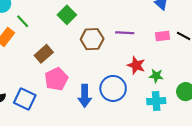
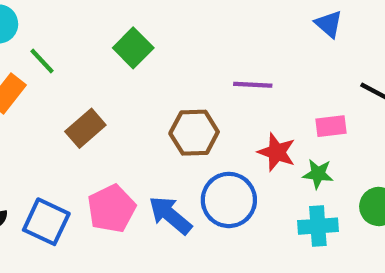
pink rectangle: (162, 36) -> (331, 126), moved
brown hexagon: (92, 39) -> (194, 133), moved
pink pentagon: (56, 79) -> (112, 209), moved
blue arrow: (85, 96) -> (170, 215), turned 130

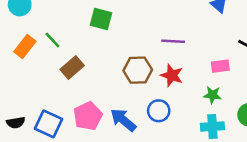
green square: (133, 48) -> (101, 19), turned -30
green line: (42, 61) -> (52, 40), moved
red star: (277, 152) -> (172, 75), moved
blue circle: (229, 200) -> (159, 111), size x0.7

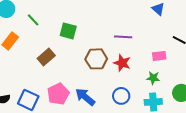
green square: (101, 19) -> (68, 31), moved
green line: (52, 40) -> (33, 20), moved
blue circle: (159, 111) -> (121, 96), moved

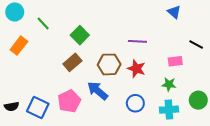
green square: (68, 31) -> (80, 35), turned 30
brown rectangle: (46, 57) -> (72, 62), moved
blue arrow: (85, 97) -> (98, 91), moved

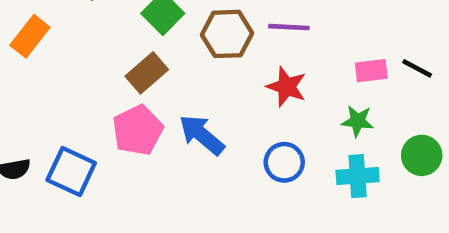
black line: (196, 45) -> (417, 68), moved
brown hexagon: (109, 64) -> (227, 34), moved
pink pentagon: (69, 101) -> (138, 130), moved

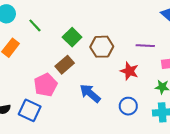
purple line: (289, 27) -> (145, 46), moved
pink pentagon: (138, 130) -> (46, 85), moved

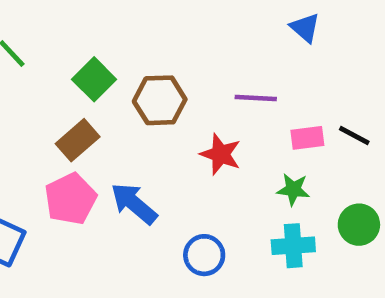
pink pentagon: (46, 85) -> (71, 199), moved
blue circle: (128, 106) -> (204, 255), moved

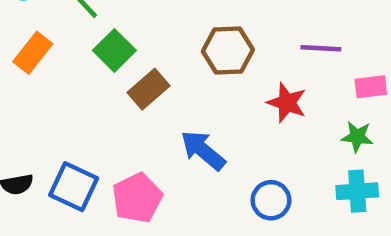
green square: (94, 79) -> (114, 50), moved
pink pentagon: (71, 199) -> (137, 198), moved

